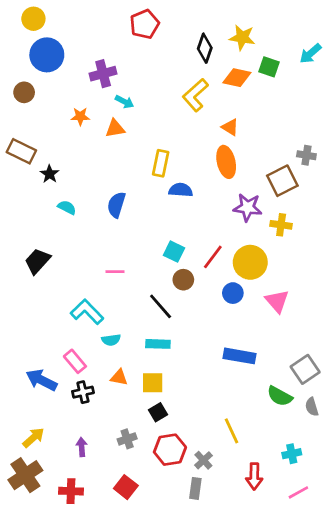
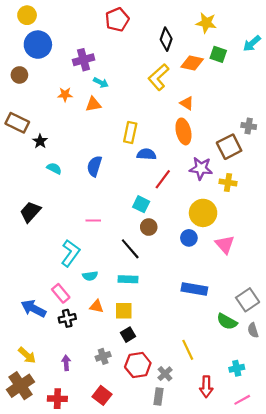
yellow star: (242, 37) -> (206, 23), moved
red line: (213, 257) -> (163, 179), moved
cyan L-shape: (87, 312) -> (70, 253), turned 80
yellow arrow: (33, 438) -> (27, 355), turned 84

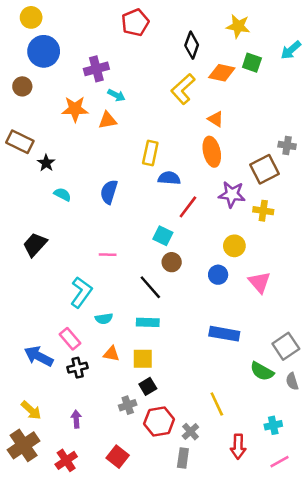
orange star: (65, 95) -> (75, 109), size x1.5
yellow circle: (203, 213) -> (234, 246), size x0.7
gray cross: (103, 356) -> (128, 405), moved
red cross: (57, 399) -> (66, 460), turned -36

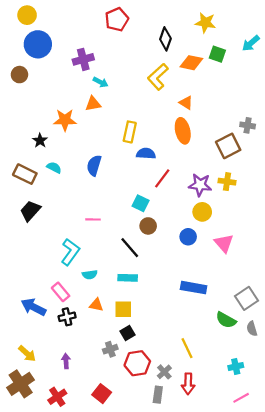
orange star: (75, 109) -> (65, 120), moved
brown rectangle: (20, 142) -> (25, 174), moved
purple star: (232, 194) -> (200, 185), moved
red arrow: (238, 447) -> (188, 384), moved

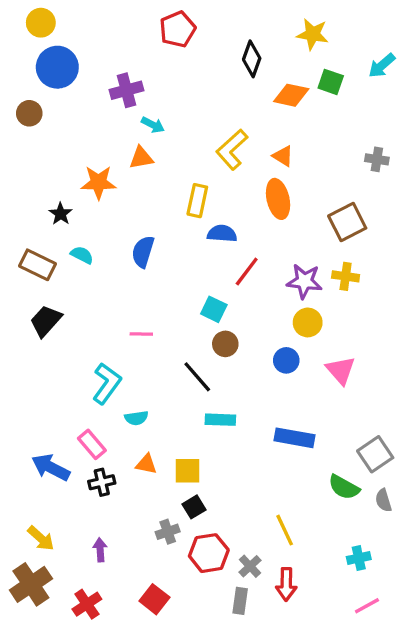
yellow L-shape: (158, 77) -> (232, 150), moved
gray cross: (248, 125) -> (377, 159), moved
cyan rectangle: (128, 278) -> (220, 420), moved

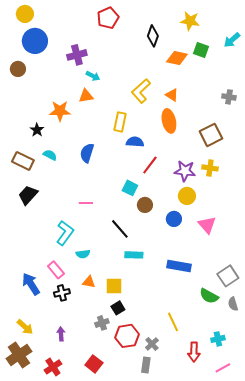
brown circle: (225, 344) -> (145, 205), moved
blue arrow: (51, 467) -> (31, 284), turned 30
red arrow: (286, 584) -> (194, 352), moved

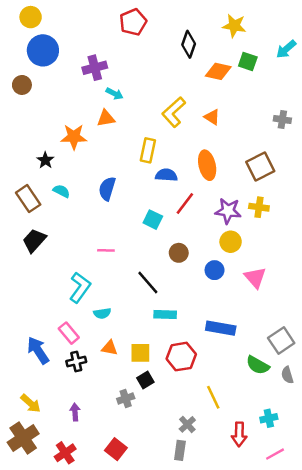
orange ellipse: (169, 121) -> (207, 165), moved
brown rectangle: (23, 161) -> (28, 199), turned 30
cyan square: (130, 188) -> (153, 220), moved
red hexagon: (127, 336) -> (181, 357), moved

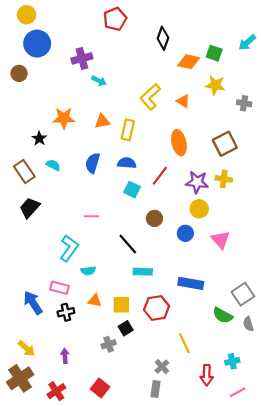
yellow star: (234, 26) -> (215, 85), moved
orange triangle: (106, 118) -> (102, 121), moved
blue semicircle: (166, 175) -> (127, 163), moved
pink rectangle: (69, 333) -> (60, 288), turned -36

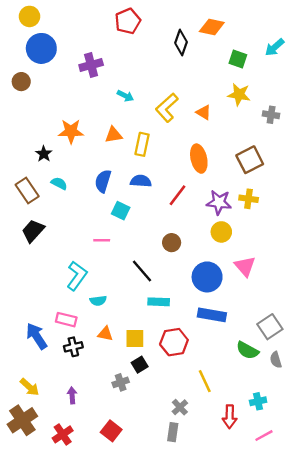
orange diamond: (189, 62) -> (212, 27), moved
cyan arrow: (99, 81) -> (125, 96), moved
cyan square: (132, 190) -> (121, 211), moved
blue circle: (185, 233) -> (207, 277), moved, size x1.6

